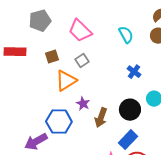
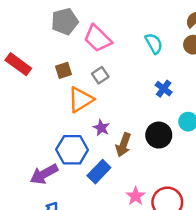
gray pentagon: (40, 21) -> (65, 21), moved
red rectangle: (15, 52) -> (18, 64), turned 35
blue rectangle: (128, 140) -> (99, 172), moved

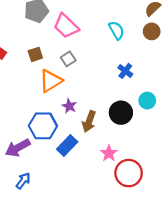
pink star: (136, 196) -> (109, 153), moved

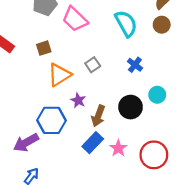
cyan semicircle: (117, 30) -> (126, 24), size x1.4
gray square: (68, 59) -> (93, 65), moved
blue rectangle: (67, 146) -> (93, 143), moved
red circle: (129, 173) -> (154, 155), moved

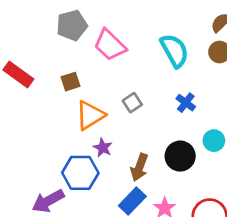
purple star: (78, 100) -> (103, 148), moved

